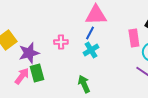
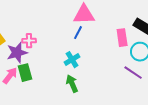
pink cross: (61, 42) -> (29, 41), moved
cyan cross: (91, 50) -> (72, 60), moved

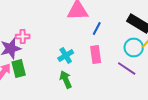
blue line: (78, 33) -> (97, 28), moved
pink rectangle: (122, 38) -> (96, 54), moved

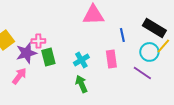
blue line: (97, 28) -> (122, 35), moved, turned -40
green rectangle: (19, 68) -> (48, 57), moved

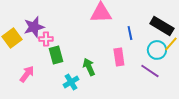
purple star: (26, 53) -> (34, 27), moved
cyan cross: (81, 60) -> (71, 82), moved
green arrow: (81, 84) -> (89, 67), moved

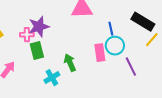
purple star: (34, 27) -> (39, 27), moved
cyan circle: (157, 50) -> (115, 46), moved
purple line: (150, 71) -> (131, 67), turned 30

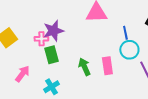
pink rectangle: (100, 53) -> (107, 66), moved
cyan cross: (52, 78) -> (51, 87), moved

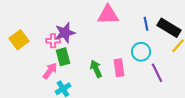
blue line: (125, 33) -> (146, 24), moved
pink arrow: (22, 74) -> (50, 71), moved

